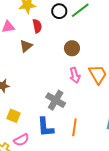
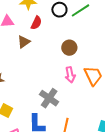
red semicircle: (37, 26) -> (36, 23), turned 32

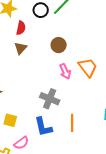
brown triangle: (24, 42) -> (21, 48), moved

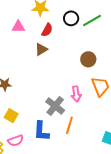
brown circle: (59, 45) -> (88, 59), moved
pink arrow: (65, 71) -> (76, 94), moved
orange line: (72, 123) -> (69, 125), moved

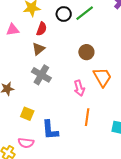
gray cross: (55, 106) -> (41, 75), moved
yellow square: (11, 116) -> (27, 114), moved
orange line: (69, 125) -> (87, 117), moved
pink semicircle: (16, 141) -> (26, 143), turned 35

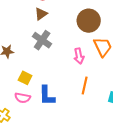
brown circle: (86, 52) -> (89, 21), size x1.5
pink semicircle: (26, 143) -> (23, 98), moved

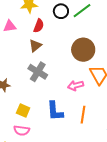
pink arrow: (79, 56) -> (76, 86), turned 91
blue L-shape: (47, 96) -> (55, 111), moved

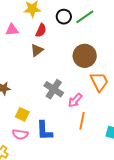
gray cross: (38, 72) -> (54, 89), moved
pink arrow: (76, 86) -> (75, 100), moved, turned -35
blue L-shape: (55, 111) -> (44, 131), moved

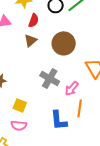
brown circle: (85, 56) -> (64, 43), moved
blue L-shape: (44, 131) -> (59, 120), moved

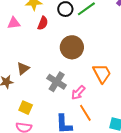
brown triangle: (31, 41) -> (23, 68), moved
orange line: (80, 108) -> (85, 113), turned -42

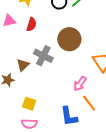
red semicircle: (43, 23) -> (31, 24), moved
gray cross: (57, 82) -> (43, 56), moved

